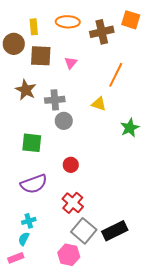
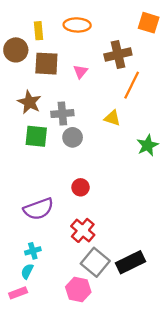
brown cross: (102, 32) -> (118, 54), moved
green square: (32, 143) -> (36, 136), moved

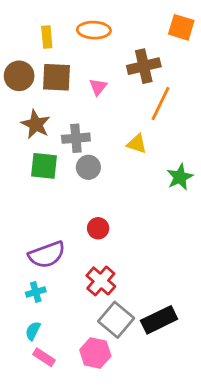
brown circle: (16, 50) -> (19, 76), moved
cyan cross: (33, 251) -> (36, 292), moved
pink rectangle: (18, 293) -> (44, 357), moved, turned 54

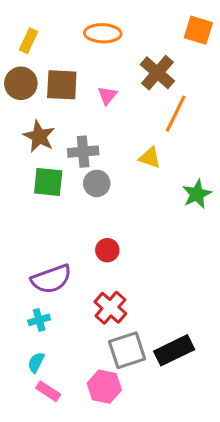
yellow rectangle: (47, 37) -> (28, 41), moved, turned 30
brown cross: (144, 66) -> (157, 73), turned -36
gray square: (116, 320) -> (127, 350), turned 32

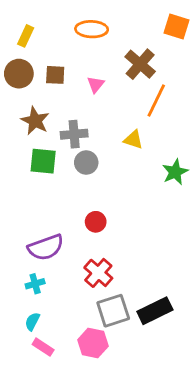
brown square: (62, 85) -> (55, 75), size x0.7

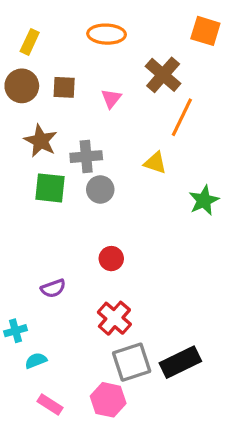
purple semicircle: (46, 247) -> (53, 288), size x0.6
cyan cross: (35, 284) -> (16, 331), moved
cyan semicircle: (32, 321) -> (36, 361), moved, turned 42

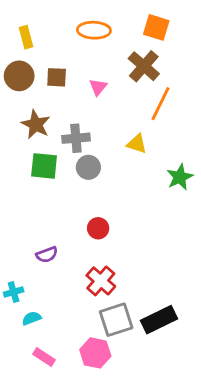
orange square: (205, 31) -> (156, 27), moved
yellow rectangle: (30, 42) -> (26, 37), turned -40

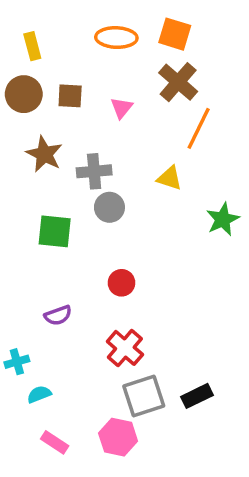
orange square: (156, 27) -> (175, 34), moved
green square: (44, 166) -> (55, 231), moved
black rectangle: (159, 320) -> (197, 396), size x0.7

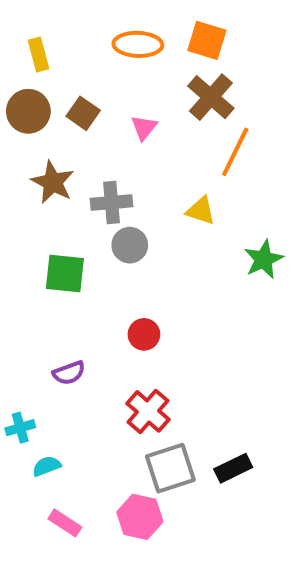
brown square: (70, 96) -> (83, 113), turned 32

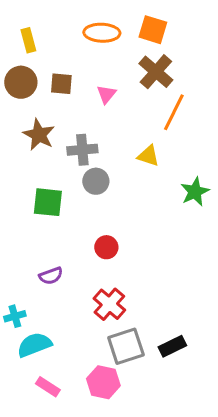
brown square: (83, 113) -> (61, 84), turned -30
cyan semicircle: (47, 466) -> (34, 345), size x1.6

